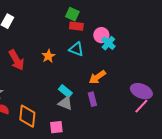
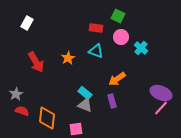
green square: (72, 14) -> (118, 16), moved
cyan cross: (108, 43) -> (141, 48), moved

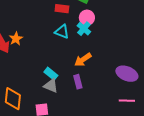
cyan cross: (141, 48) -> (84, 29), moved
orange star: (68, 58) -> (16, 39), moved
pink line: (161, 108) -> (127, 101), moved, turned 49

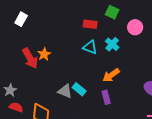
pink circle: (87, 18) -> (135, 27), moved
gray triangle: (51, 86) -> (65, 91), moved

